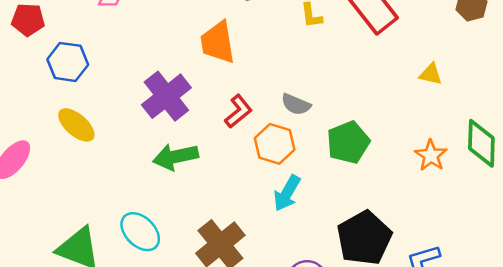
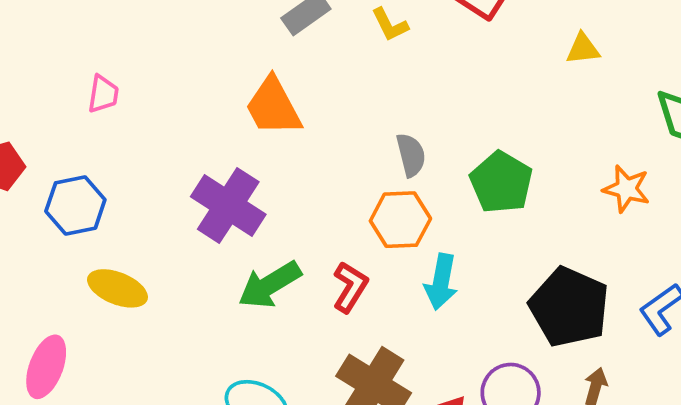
gray semicircle: (296, 104) -> (411, 155), turned -108
red L-shape: (238, 111) -> (350, 287), moved
orange star: (431, 155) -> (626, 189), moved

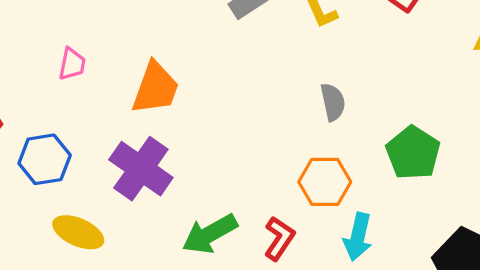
orange trapezoid: (273, 107) -> (155, 88), moved, turned -134
gray semicircle: (411, 155) -> (333, 102), moved
purple cross: (228, 206) -> (141, 169), moved

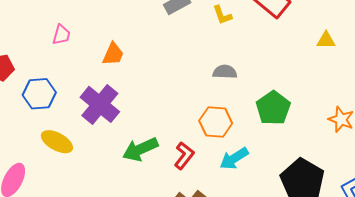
orange trapezoid: (155, 88) -> (113, 54), size x0.7
gray semicircle: (333, 102) -> (225, 72), turned -80
cyan arrow: (358, 237) -> (234, 159), turned 40

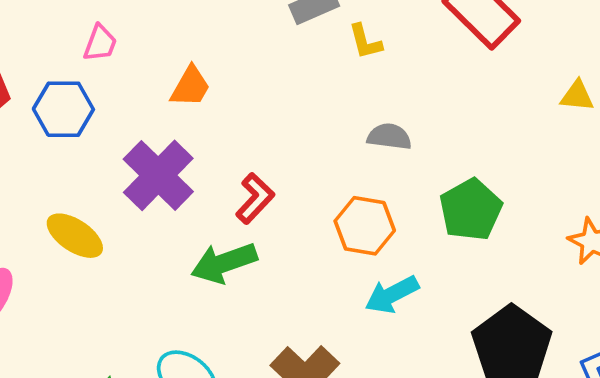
yellow L-shape: (222, 15) -> (365, 42), moved
blue hexagon: (39, 94) -> (63, 109), moved
red L-shape: (184, 156) -> (255, 198), moved

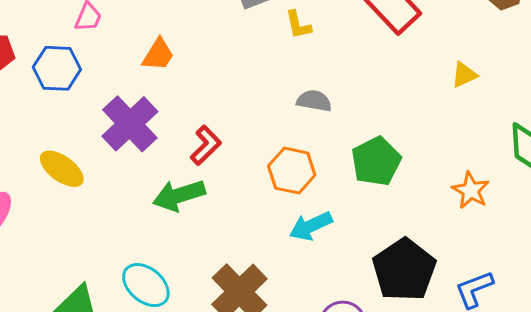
yellow triangle: (577, 96) -> (464, 75), turned -32

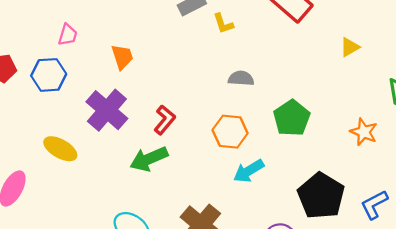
orange trapezoid: (158, 55) -> (122, 57), turned -44

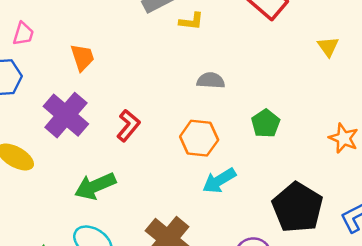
yellow L-shape: (223, 24) -> (191, 21), turned -65
yellow triangle: (350, 47) -> (328, 47), turned -35
green pentagon: (292, 118) -> (266, 123), size x0.7
green arrow: (149, 159) -> (95, 186), moved

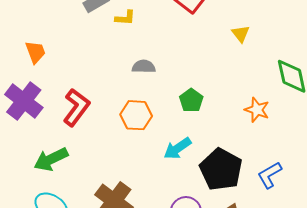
red L-shape: (128, 126) -> (76, 107), size x1.4
cyan arrow: (219, 181) -> (177, 148), moved

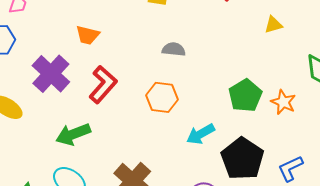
yellow triangle: (241, 34) -> (273, 25), turned 48
orange trapezoid: (35, 52) -> (88, 35), moved, turned 120
green pentagon: (191, 100) -> (245, 96), moved, size x1.4

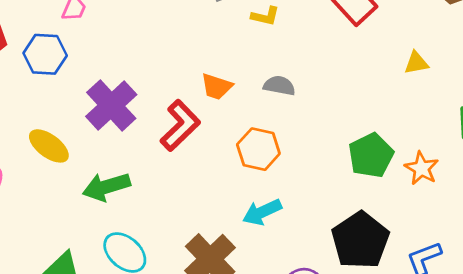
orange trapezoid: (88, 35) -> (217, 87), moved
green arrow: (73, 134) -> (106, 187), moved
cyan arrow: (201, 134) -> (262, 212), moved

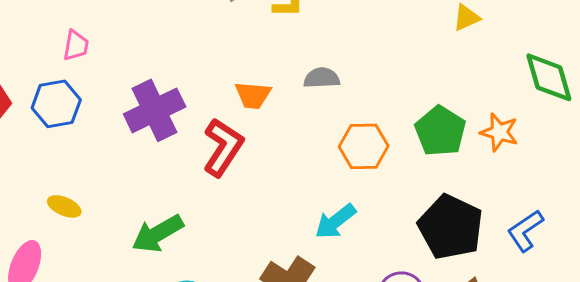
purple cross: (111, 105) -> (155, 110), moved, turned 30
yellow ellipse: (49, 146) -> (64, 206), moved, size x0.7
orange hexagon: (258, 149) -> (364, 146), moved

